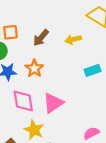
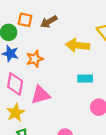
brown arrow: (41, 38) -> (49, 22), moved
yellow arrow: (73, 39) -> (78, 45), size x1.5

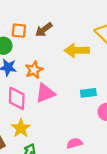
cyan rectangle: (85, 78) -> (88, 93), moved
pink triangle: (41, 95) -> (45, 93), moved

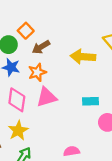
brown arrow: (44, 30) -> (41, 47), moved
orange square: (19, 31) -> (26, 31), turned 35

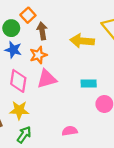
brown arrow: (41, 47) -> (42, 31), turned 112
yellow star: (18, 131) -> (19, 110), turned 30

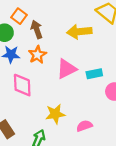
pink triangle: (47, 79) -> (67, 69), moved
yellow star: (19, 110) -> (55, 114), moved

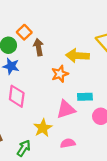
orange star: (37, 55) -> (60, 74), moved
pink triangle: (67, 69) -> (66, 109), moved
yellow star: (55, 114) -> (43, 128), turned -30

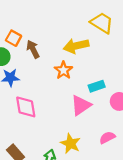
yellow star: (43, 128) -> (70, 143), moved
pink semicircle: (68, 143) -> (107, 138), moved

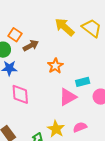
yellow arrow: (76, 46) -> (65, 27), moved, turned 50
brown arrow: (33, 49) -> (31, 46), turned 84
pink semicircle: (107, 138) -> (80, 127), moved

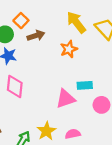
orange star: (55, 66) -> (69, 49), moved

